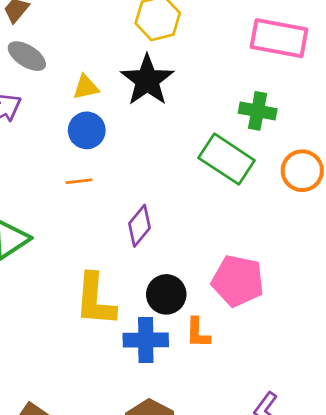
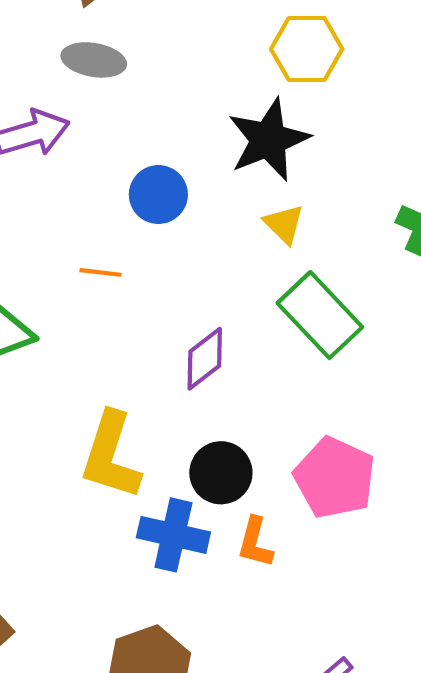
gray ellipse: (27, 56) -> (94, 60), turned -36
yellow triangle: (86, 87) -> (284, 224), moved, turned 44
green rectangle: (227, 159) -> (320, 315), moved
orange line: (79, 181) -> (101, 272), moved

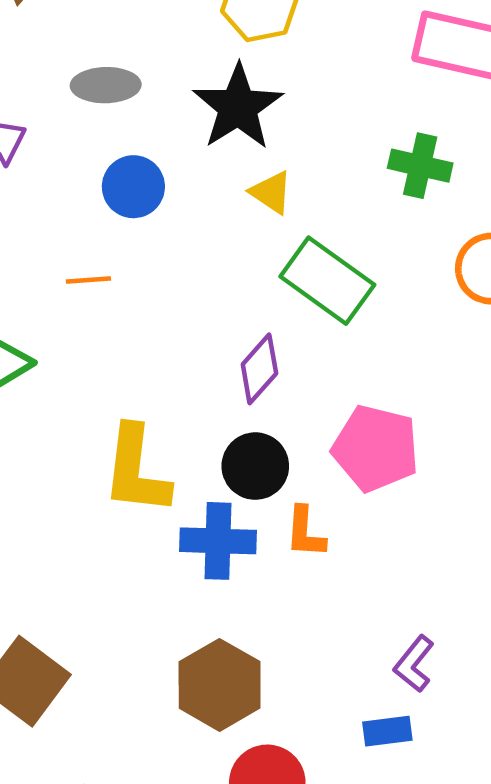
gray ellipse: (94, 60) -> (106, 85), moved
purple diamond: (205, 359) -> (259, 369), moved

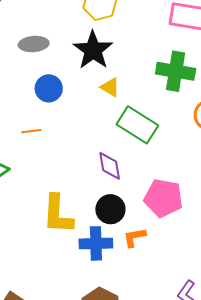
green cross: (420, 166) -> (176, 71), size x1.4
purple diamond: (259, 369) -> (110, 166), turned -48
orange L-shape: (305, 532) -> (134, 237), turned 80

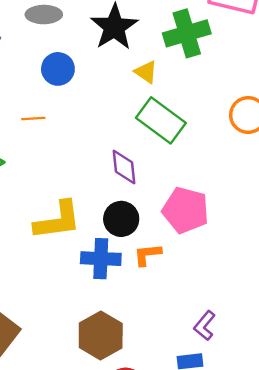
green cross: (176, 71) -> (187, 33), moved, turned -30
yellow triangle: (110, 87) -> (146, 72), moved
yellow L-shape: (58, 214) -> (58, 220), turned -105

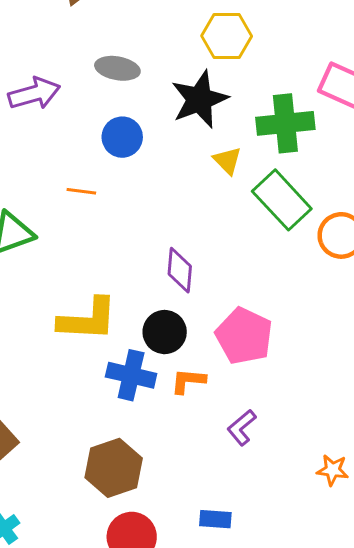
green rectangle: (161, 120) -> (282, 200), moved
purple L-shape: (205, 326) -> (242, 428), moved

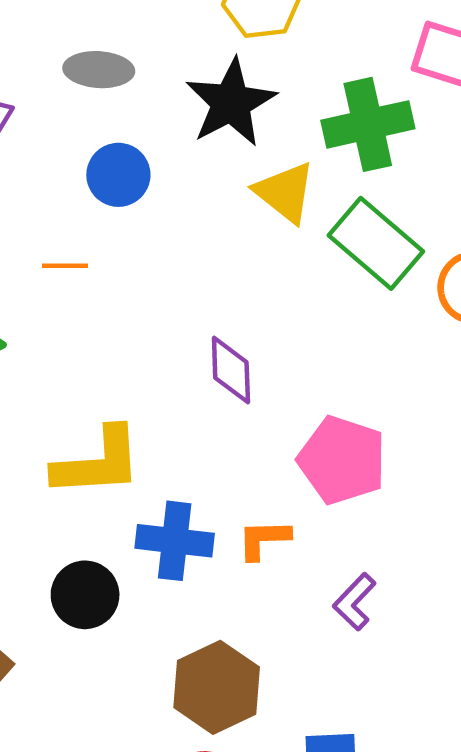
yellow triangle: (227, 161) -> (285, 192), size x1.4
black circle: (165, 332) -> (85, 595), moved
brown hexagon: (114, 468) -> (217, 687), moved

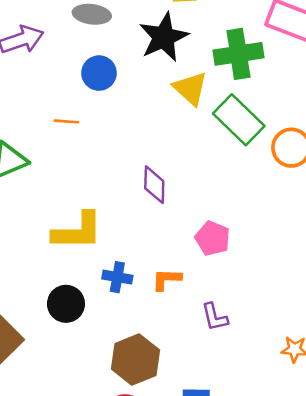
pink pentagon: (342, 460) -> (213, 238), size x0.7
blue cross: (175, 541) -> (117, 277), size x0.7
purple L-shape: (354, 602) -> (215, 317), turned -60

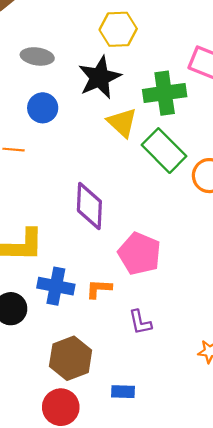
purple diamond: (154, 185) -> (89, 206), size x1.4
pink pentagon: (213, 238) -> (139, 254), size x1.4
blue cross: (117, 277) -> (56, 286), size x1.4

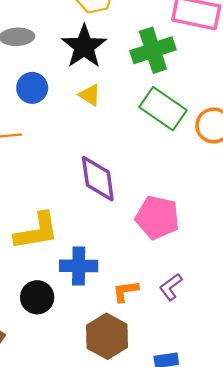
yellow triangle: (122, 123) -> (90, 95), moved, size x0.7
orange L-shape: (99, 289) -> (126, 291), moved
purple L-shape: (140, 322) -> (171, 287), turned 76

